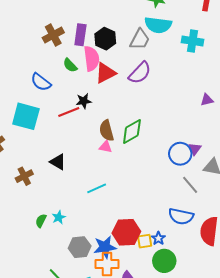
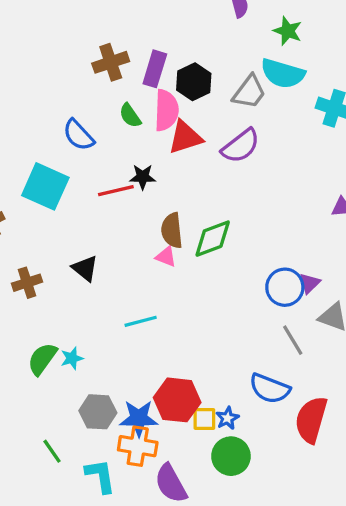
green semicircle: (41, 221) -> (42, 359), size x1.5

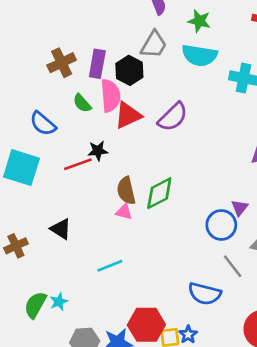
gray trapezoid: (249, 92) -> (154, 45), moved
purple triangle: (310, 283) -> (240, 208), moved
blue semicircle: (270, 389) -> (205, 294), moved

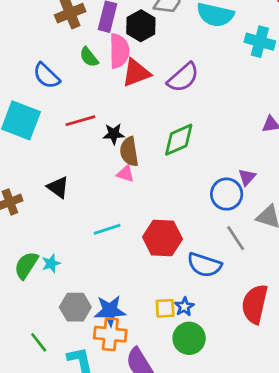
black star: (98, 151) -> (114, 134), moved
green diamond: (159, 193) -> (179, 140), moved
red hexagon: (146, 325) -> (162, 238), moved

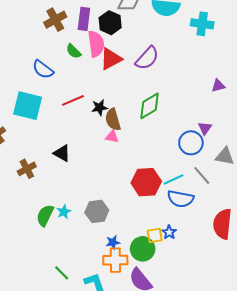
cyan line: (107, 229) -> (174, 179), moved
gray hexagon: (75, 307) -> (97, 211), moved
blue star: (110, 311) -> (113, 242), size x0.6
green circle: (189, 338) -> (143, 249), moved

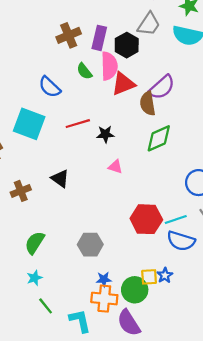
brown semicircle: (113, 119) -> (148, 103), moved
cyan star: (64, 212) -> (35, 278), moved

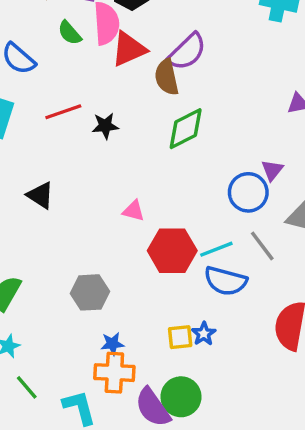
pink triangle: (115, 167) -> (134, 211), moved
green circle: (135, 290) -> (181, 397), moved

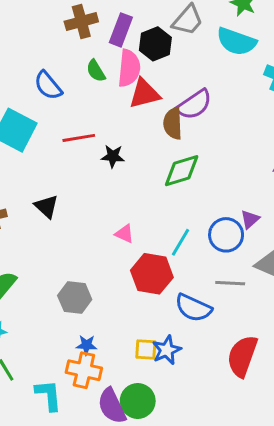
gray line: (262, 246) -> (230, 283), turned -60
cyan line: (216, 249) -> (180, 242), moved, turned -48
blue star: (204, 334) -> (167, 350), size x1.4

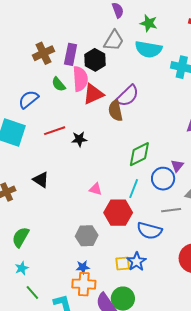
blue semicircle: (48, 85) -> (28, 99), turned 100
green diamond: (182, 171) -> (139, 154), moved
gray hexagon: (75, 298) -> (87, 236), moved

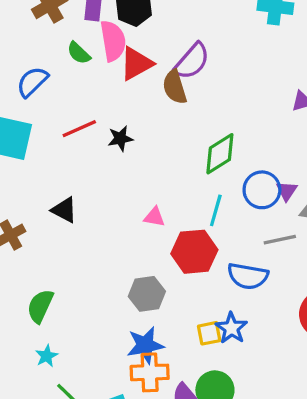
purple triangle: (177, 166) -> (287, 191), moved
blue star: (83, 267) -> (145, 345), size x1.6

